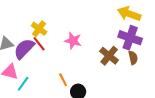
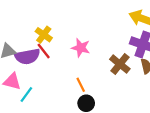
purple semicircle: (24, 49) -> (27, 56), turned -145
orange line: (63, 80) -> (81, 85), moved

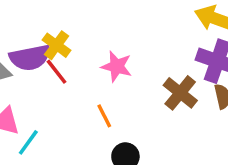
purple semicircle: (27, 56) -> (30, 58), moved
orange line: (81, 85) -> (104, 116), moved

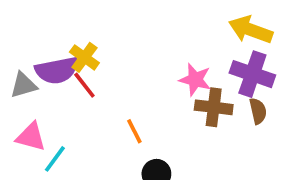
pink star: (117, 66) -> (195, 80), moved
brown cross: (180, 93) -> (214, 107), turned -32

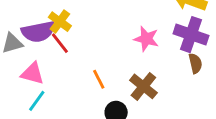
brown cross: (214, 107) -> (143, 86), moved, turned 32
pink triangle: (31, 137) -> (32, 73), moved

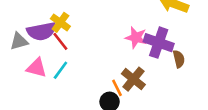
purple cross: (191, 35) -> (159, 43), moved
orange line: (99, 79) -> (117, 88), moved
cyan line: (37, 101) -> (60, 70), moved

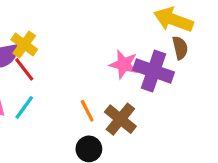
brown semicircle: (179, 59) -> (180, 48), moved
orange line: (117, 88) -> (87, 111), moved

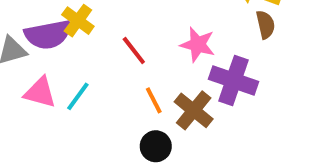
red line: (24, 69) -> (134, 51), moved
purple cross: (154, 71) -> (234, 80), moved

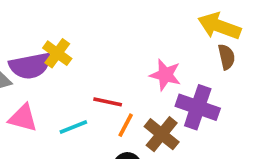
red line: (134, 51) -> (108, 102), moved, turned -40
cyan line: (78, 96) -> (73, 127), moved, turned 32
orange line: (154, 100) -> (126, 125), turned 55

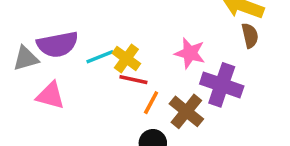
yellow cross: (57, 53) -> (126, 58), moved
cyan line: (73, 127) -> (100, 57), moved

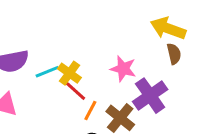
red line: (133, 80) -> (75, 91), turned 30
purple cross: (222, 85) -> (150, 96), turned 36

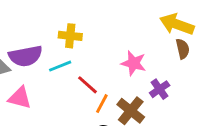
yellow cross: (69, 73) -> (70, 36), moved, turned -30
purple cross: (150, 96) -> (160, 89), size x0.6

